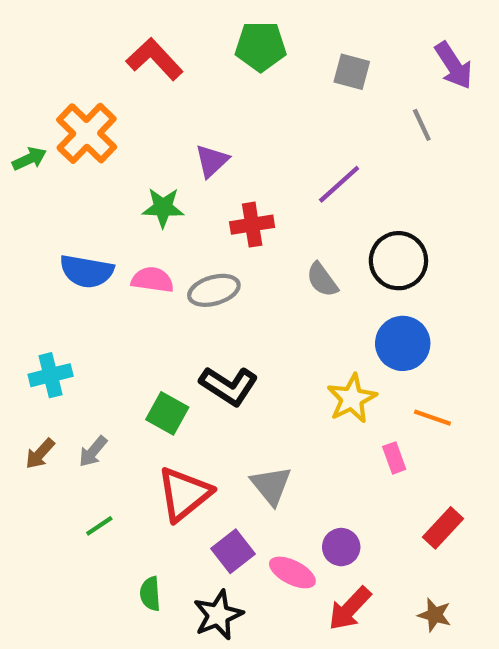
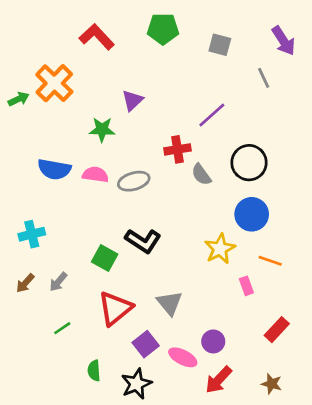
red cross: (252, 225) -> (177, 149), moved

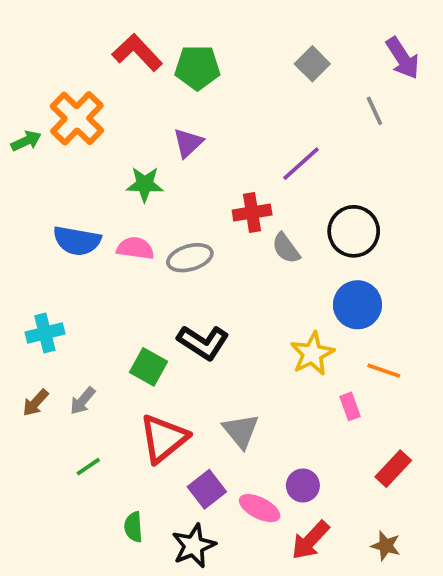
green pentagon: (163, 29) -> (197, 68), moved
gray square: (220, 45) -> (312, 64), turned 30

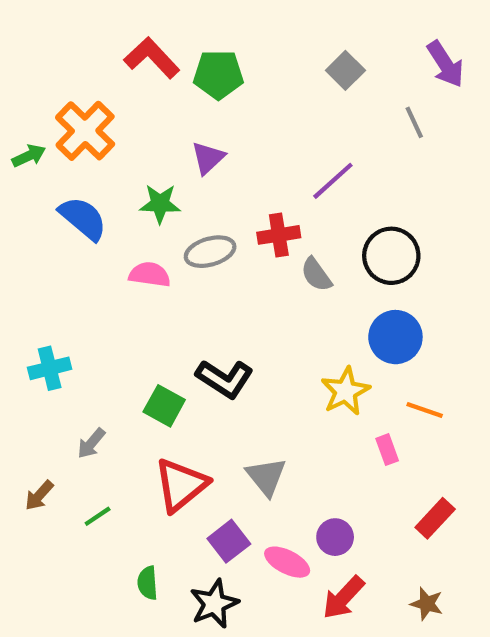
blue semicircle: (77, 241) -> (83, 218), moved, turned -150
gray ellipse: (190, 258) -> (210, 252), moved
brown arrow: (36, 403) -> (39, 495), moved

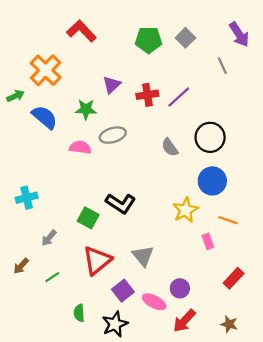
green pentagon: (218, 75) -> (149, 40), moved
green arrow: (29, 156) -> (15, 96), moved
red cross: (279, 235) -> (147, 95), moved

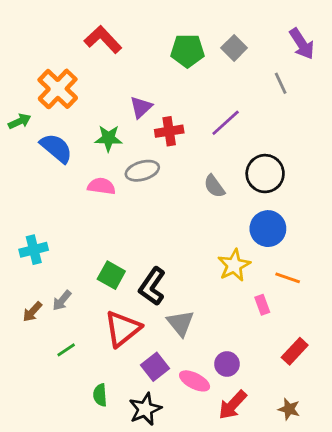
red cross: (147, 95) -> (169, 131), moved
black L-shape: (121, 203) -> (152, 286), moved, turned 92
brown arrow: (21, 266) -> (32, 312), moved

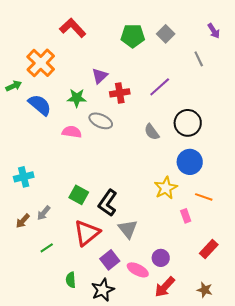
purple arrow: (302, 44) -> (214, 31), size x0.7
gray ellipse: (142, 171) -> (101, 121), turned 40

